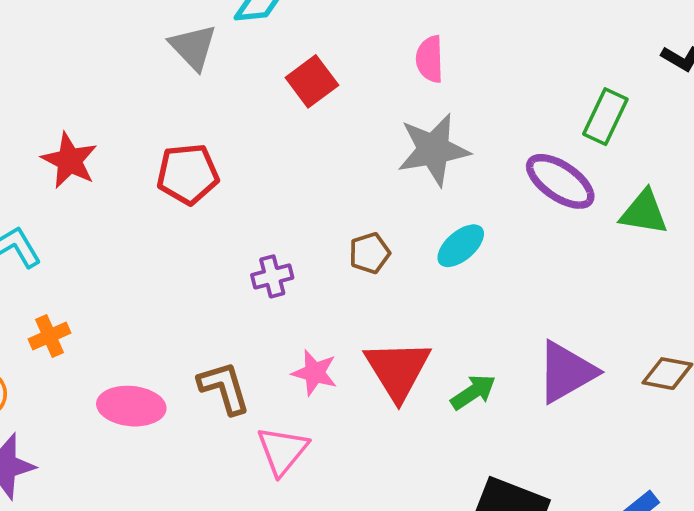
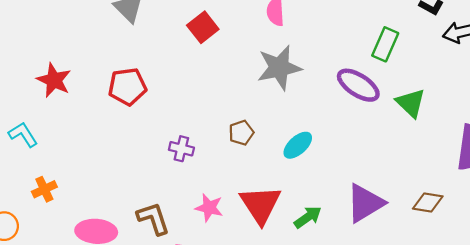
green triangle: (644, 212) -> (411, 103), turned 36
cyan ellipse: (461, 246) -> (298, 145), moved
purple cross: (272, 276) -> (181, 149), turned 30

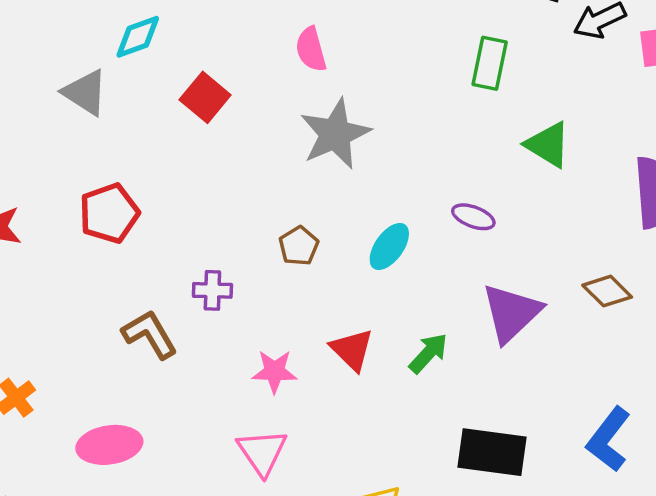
purple ellipse: (358, 85) -> (473, 217), moved, size x0.6
brown diamond: (428, 202) -> (607, 291), turned 48
red triangle: (261, 205) -> (352, 350), size x0.7
brown L-shape: (153, 218) -> (150, 334), moved

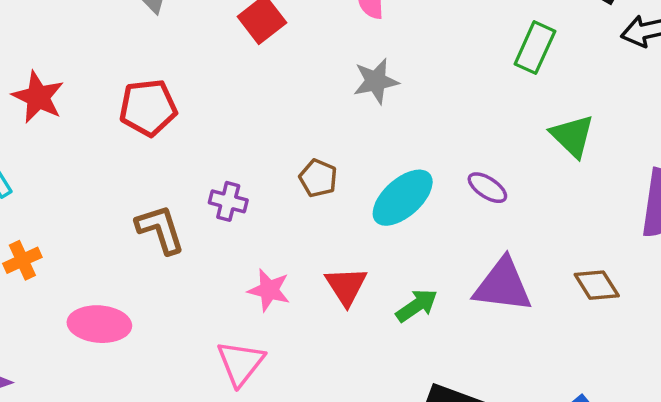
gray star: (335, 134) -> (376, 81), size x0.7
brown pentagon: (299, 246) -> (318, 178), turned -30
cyan ellipse: (389, 246) -> (403, 198), size x1.4
purple triangle: (511, 313) -> (503, 285), turned 38

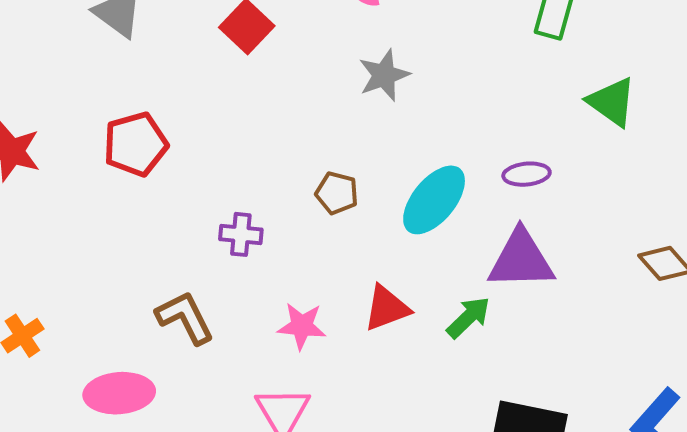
purple ellipse: (487, 188) -> (526, 174), turned -30
brown L-shape: (160, 229) -> (185, 318), moved
purple triangle: (503, 285) -> (521, 260), moved
red triangle: (346, 286) -> (387, 308), turned 51

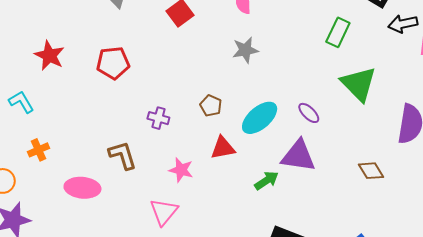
green triangle: (612, 102) -> (359, 84), size x1.4
purple ellipse: (526, 174) -> (309, 113), turned 40
red triangle: (387, 308) -> (223, 148), moved

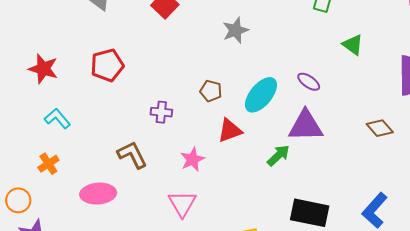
green triangle: (359, 84) -> (353, 45), size x0.6
cyan L-shape: (21, 102) -> (57, 118), moved
pink star: (181, 170) -> (192, 159), turned -30

